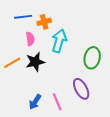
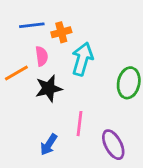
orange line: (12, 63) -> (16, 73), moved
purple ellipse: (81, 89) -> (113, 145), moved
pink line: (57, 102) -> (80, 124), moved, turned 30

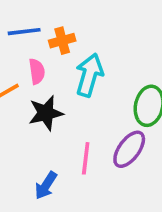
purple ellipse: (113, 145) -> (129, 149), moved, turned 64

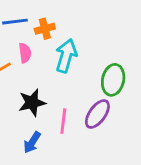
black star: (46, 113) -> (32, 103), moved

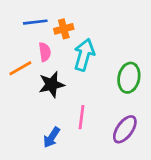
black star: (32, 103) -> (52, 85), moved
purple ellipse: (97, 114) -> (125, 129), moved

